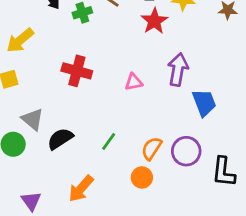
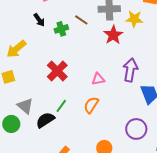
red cross: (77, 71) -> (57, 71), turned 30
green line: (109, 141) -> (61, 106), moved
orange semicircle: (152, 148) -> (91, 105), moved

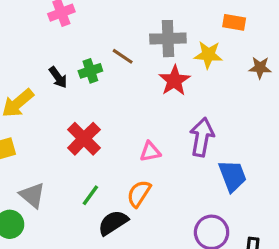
black arrow: (39, 20) -> (58, 77), moved
black semicircle: (45, 120) -> (113, 223), moved

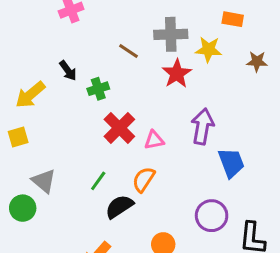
green cross: (90, 71) -> (98, 89), moved
red cross: (84, 139) -> (119, 128), moved

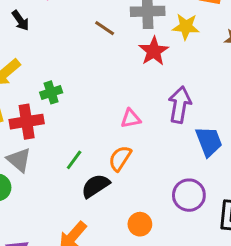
black arrow: (68, 71) -> (20, 21), moved
green cross: (98, 89) -> (51, 92), moved
red cross: (119, 128) -> (27, 122), moved, turned 36

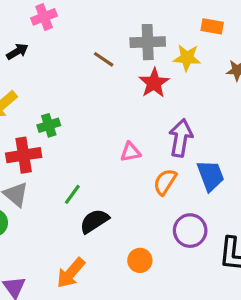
black arrow: (20, 21) -> (17, 51), turned -85
orange semicircle: (120, 158) -> (165, 182), moved

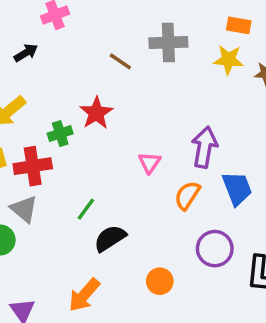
yellow star: (187, 58) -> (228, 60), moved
red star: (154, 83) -> (96, 113), moved
pink triangle: (130, 152) -> (149, 163), turned -45

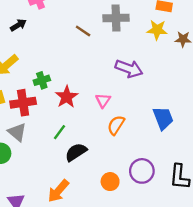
red star: (96, 113) -> (67, 97), moved
purple arrow: (204, 147) -> (129, 69), moved, turned 100
orange semicircle: (187, 195) -> (116, 125), moved
purple circle: (215, 249) -> (142, 171), moved

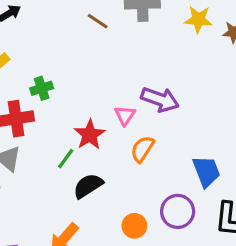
purple arrow: (129, 69) -> (160, 99), moved
red star: (67, 97) -> (90, 135), moved
blue trapezoid: (163, 118) -> (206, 171), moved

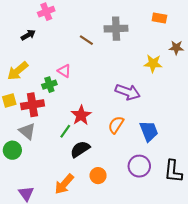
yellow star: (198, 19) -> (153, 63), moved
pink triangle: (125, 115) -> (64, 71), moved, turned -32
blue trapezoid: (206, 171) -> (149, 131), moved
orange circle: (134, 226) -> (98, 176), moved

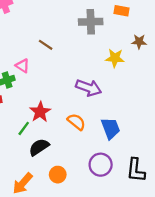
gray cross: (116, 29) -> (91, 22), moved
brown line: (86, 40) -> (46, 45), moved
orange semicircle: (116, 125) -> (76, 122), turned 96

